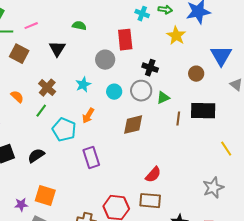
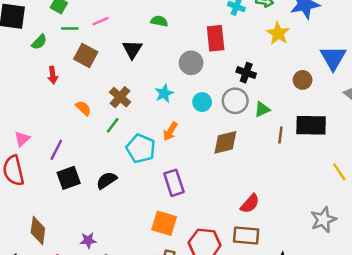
orange square: (45, 196) -> (164, 223), moved

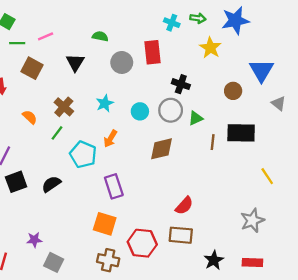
gray circle: (191, 63) -> (122, 62), moved

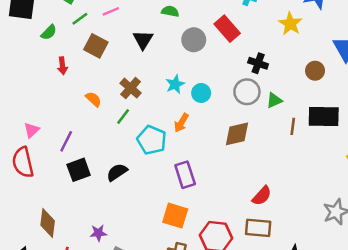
green line: (17, 43) -> (80, 19), turned -35
red rectangle: (152, 52) -> (227, 29), turned -35
cyan circle: (140, 111) -> (201, 93), moved

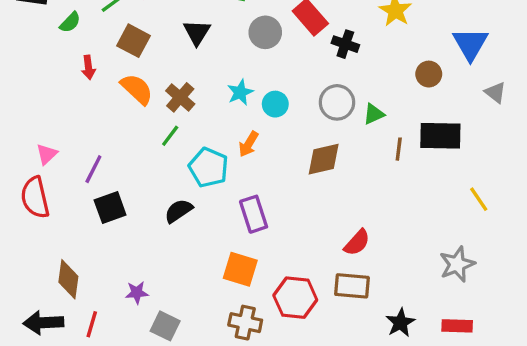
black cross: (258, 63) -> (345, 44), moved
orange semicircle: (93, 99) -> (137, 89), moved, size x1.5
black semicircle: (117, 172) -> (179, 211), moved

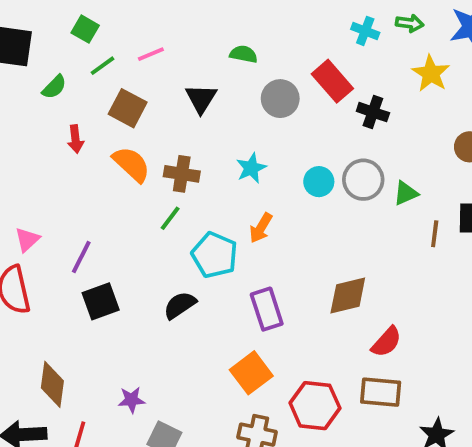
brown cross: (180, 97) -> (182, 174), turned -32
cyan circle: (275, 104) -> (319, 182), moved
brown diamond: (324, 159) -> (348, 296), moved
orange square: (240, 269) -> (251, 373), turned 36

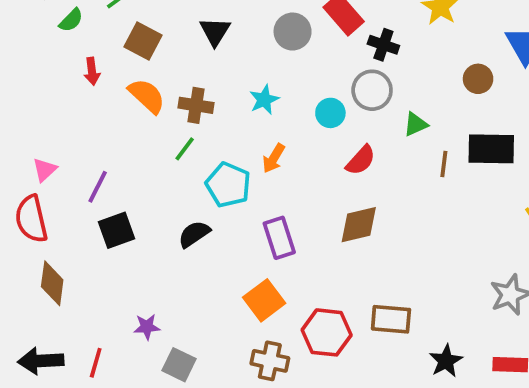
gray circle: (363, 180) -> (372, 90), moved
red semicircle: (386, 342) -> (361, 160), moved
brown diamond: (52, 384) -> (52, 283), moved

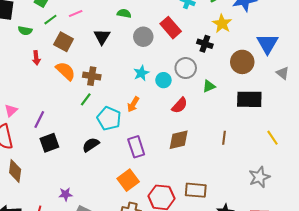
green semicircle: (71, 20) -> (25, 31), turned 56
black cross: (383, 45) -> (205, 44), moved
brown circle: (478, 79) -> (242, 62), size x1.5
cyan star: (264, 100) -> (141, 73), moved
brown line: (444, 164) -> (224, 138), moved

